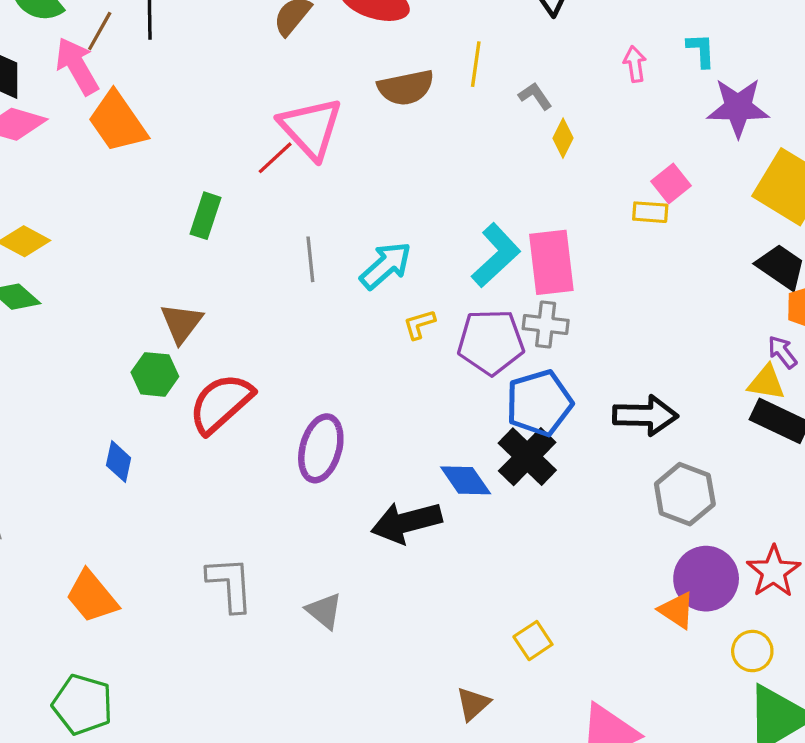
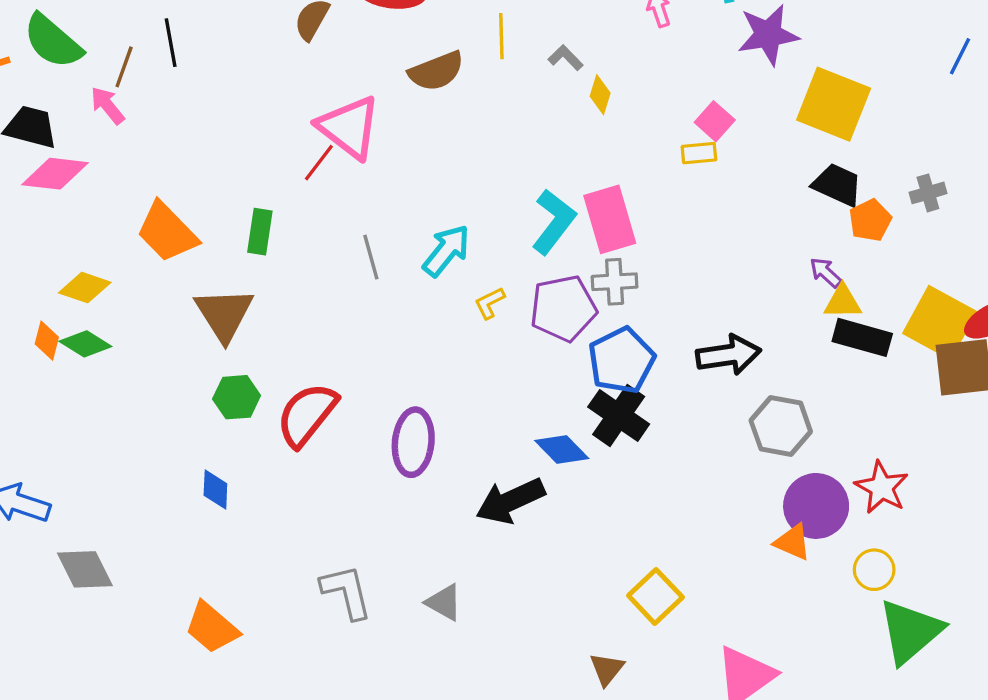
pink arrow: (77, 66) -> (108, 106), size x0.7
orange trapezoid: (117, 122) -> (167, 232), moved
brown triangle: (182, 323) -> (224, 314), moved, size x1.4
purple arrow: (782, 352) -> (826, 273), moved
yellow square: (533, 641) -> (655, 596), size x1.4

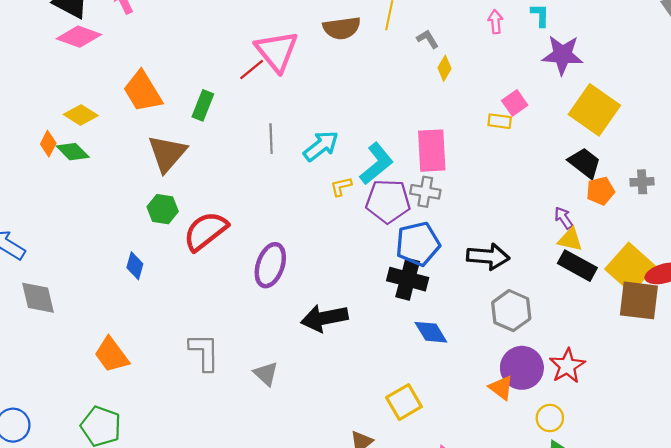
cyan L-shape: (554, 222) -> (376, 164), moved
black cross: (619, 416) -> (408, 279), turned -33
blue diamond: (562, 449) -> (431, 332), moved

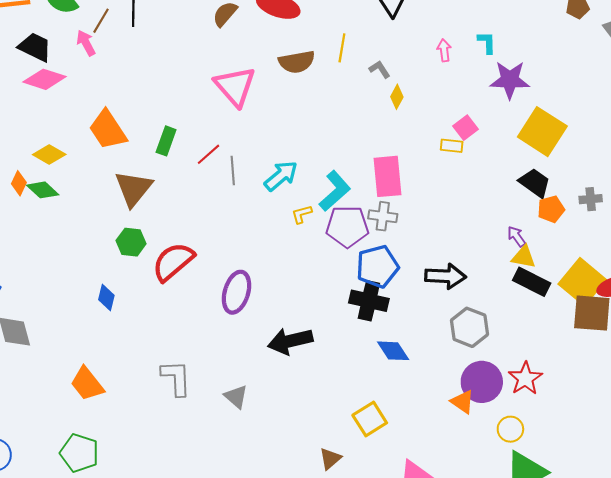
red line: (252, 70) -> (208, 154), moved

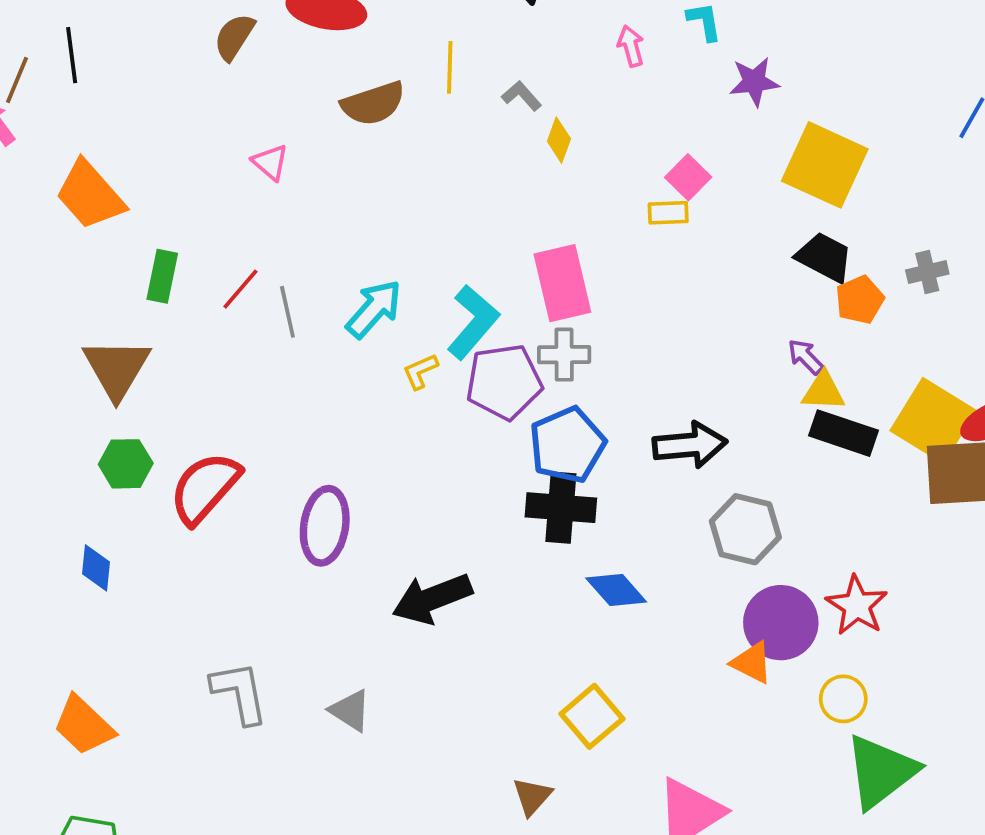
purple star: (510, 80) -> (754, 82), size x0.7
pink triangle: (235, 86) -> (270, 162), size x0.5
orange trapezoid: (108, 130) -> (90, 195), moved

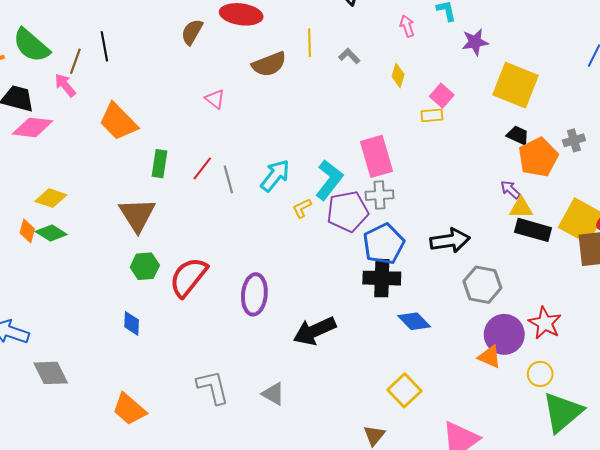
yellow diamond: (559, 140) -> (398, 75), moved
black trapezoid: (824, 257) -> (518, 135), size x0.7
orange pentagon: (860, 300) -> (538, 157), size x1.5

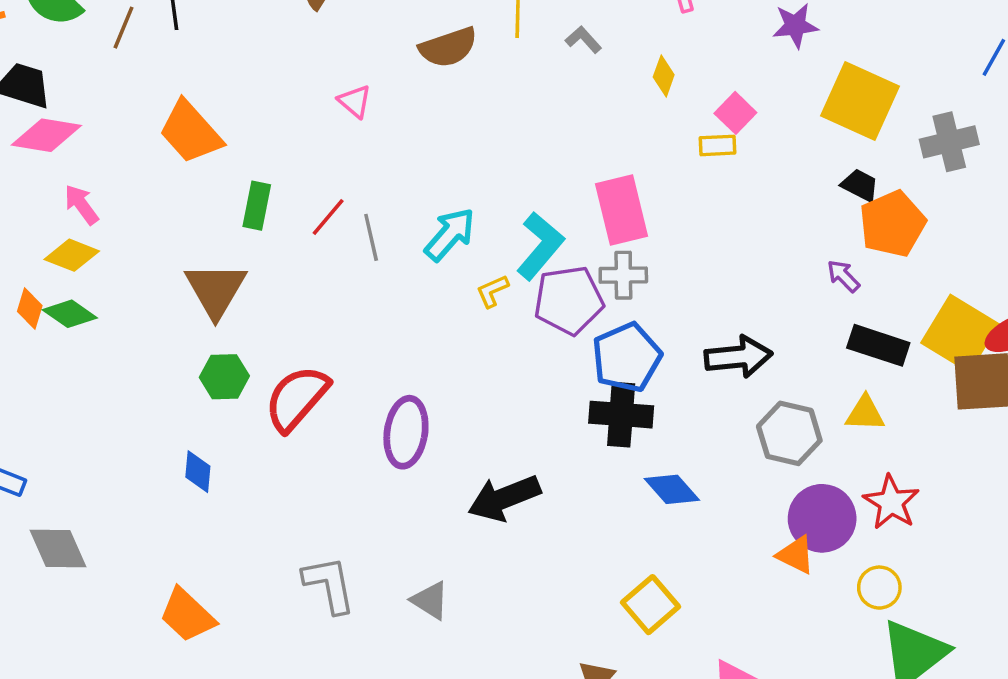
pink arrow: (65, 85) -> (81, 205), moved
gray cross: (574, 140) -> (949, 142), moved, size x1.5
yellow triangle: (521, 208) -> (865, 413), moved

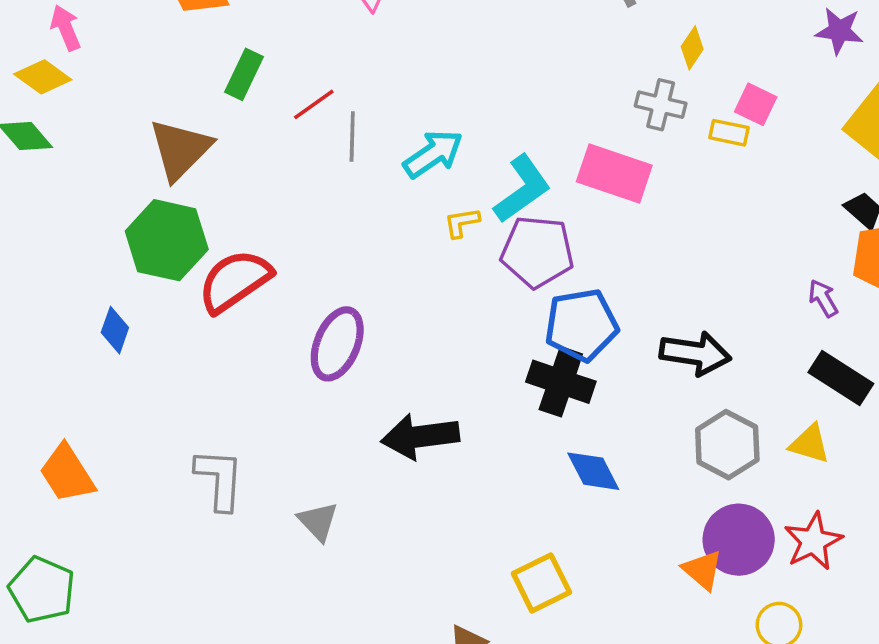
pink square: (735, 113) -> (756, 104), turned -33
pink rectangle: (621, 210) -> (614, 174), turned -72
gray cross: (623, 275) -> (661, 105), moved
green hexagon: (224, 377) -> (167, 240), size x1.6

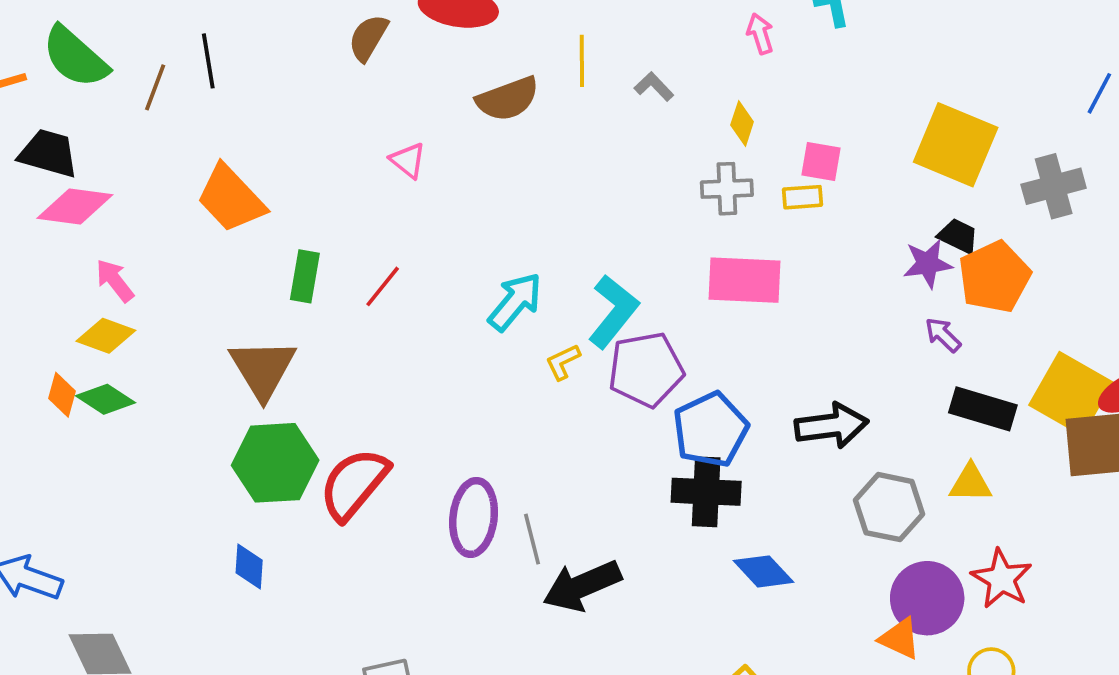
purple star: (839, 31) -> (928, 264), moved
gray line: (352, 136) -> (532, 539), moved
pink rectangle: (614, 174) -> (744, 280), moved

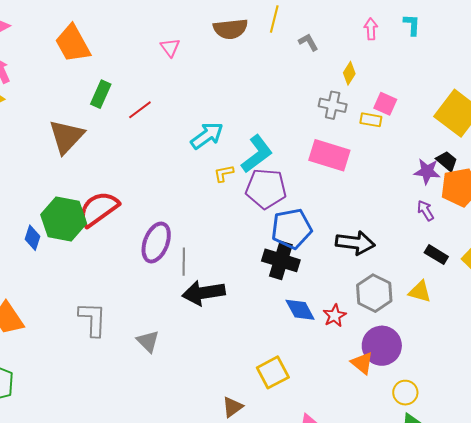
black rectangle: (983, 409) -> (436, 255), size x0.7
green hexagon: (275, 463) -> (64, 219), moved
red star: (1002, 579) -> (335, 316), moved, size x0.7

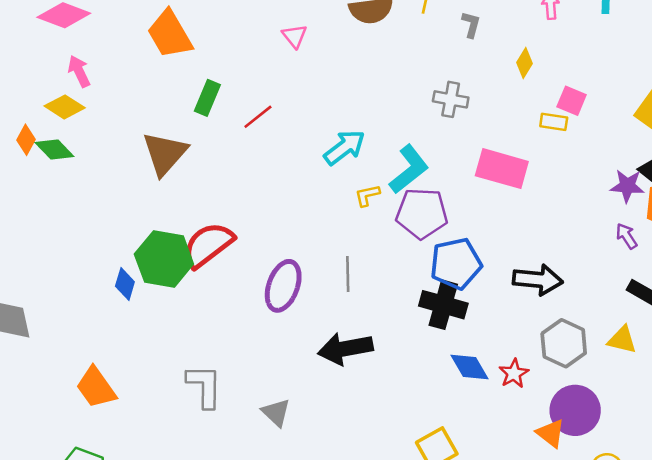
gray L-shape: (308, 42) -> (471, 25), turned 45
gray cross: (333, 105) -> (451, 99), moved
gray line: (184, 262) -> (348, 274), moved

